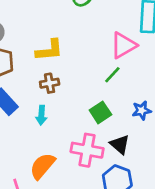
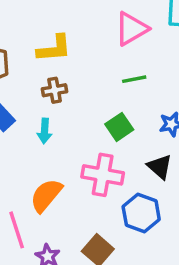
pink triangle: (123, 45) -> (132, 29), moved
green line: (112, 75) -> (134, 79), turned 36
black triangle: (120, 144) -> (160, 167), moved

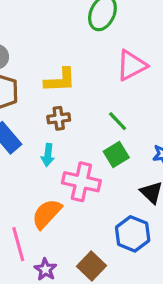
green line: (134, 79) -> (118, 121), moved, turned 55
pink cross: (103, 175) -> (81, 182), moved

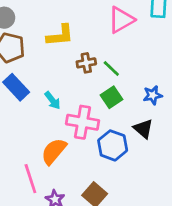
brown cross: (59, 118) -> (86, 63), moved
cyan arrow: (48, 155) -> (52, 100), turned -42
blue hexagon: (133, 234) -> (113, 145), moved

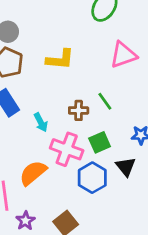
brown cross: (86, 63) -> (79, 110), moved
green square: (111, 97) -> (100, 142), moved

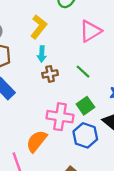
yellow L-shape: (60, 59) -> (39, 27), moved, turned -45
brown cross: (79, 110) -> (50, 74), moved
cyan arrow: (41, 122) -> (42, 54), moved, turned 42

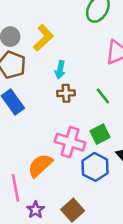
yellow L-shape: (39, 27) -> (43, 38), moved

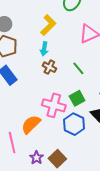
yellow L-shape: (43, 38) -> (48, 25), moved
brown cross: (66, 93) -> (49, 67), turned 32
purple star: (36, 210) -> (36, 158), moved

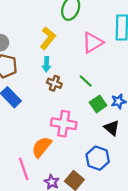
green square: (77, 98) -> (98, 104), moved
blue hexagon: (74, 124) -> (98, 158), moved

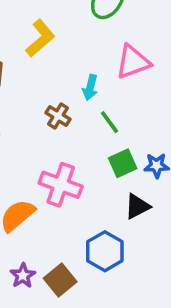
yellow L-shape: (48, 38) -> (40, 38), moved
cyan arrow: (46, 64) -> (90, 87), moved
black triangle: (112, 128) -> (137, 206), turned 42

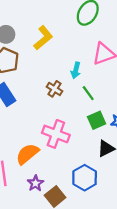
purple star: (23, 276) -> (35, 183), moved

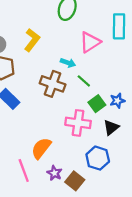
cyan arrow: (76, 70) -> (68, 63), turned -72
brown cross: (54, 89) -> (53, 84), size x1.6
pink cross: (56, 134) -> (78, 123), moved

